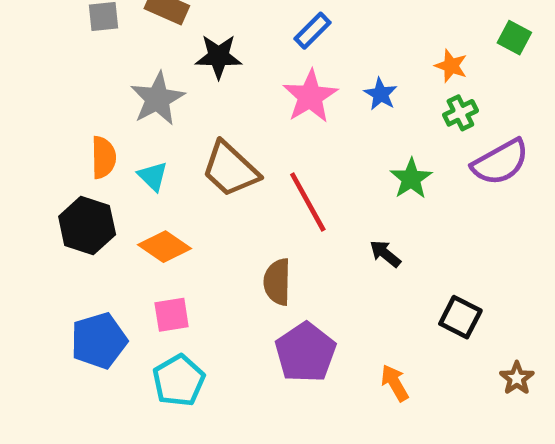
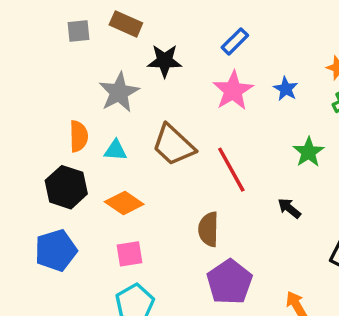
cyan triangle: (153, 176) -> (115, 150), turned -40
blue pentagon: (99, 341) -> (56, 250), moved

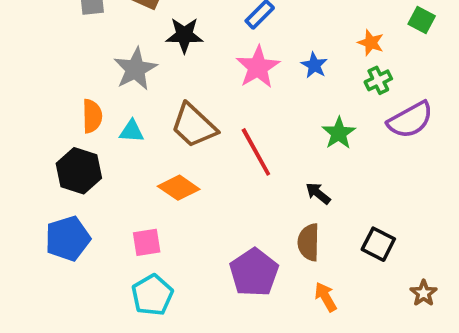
orange diamond: (124, 203) -> (179, 188), moved
brown semicircle: (208, 229) -> (309, 242), moved

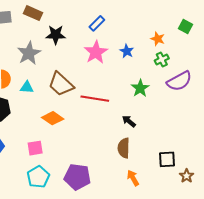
red line: (256, 152) -> (95, 99), turned -52
black square: (378, 244) -> (167, 159), moved, turned -30
purple pentagon: (254, 272) -> (77, 177), moved, turned -30

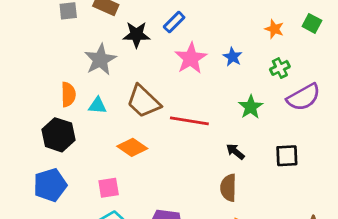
blue rectangle: (97, 23) -> (174, 22), moved
orange star: (158, 39) -> (274, 29), moved
black square: (167, 159) -> (287, 156), moved

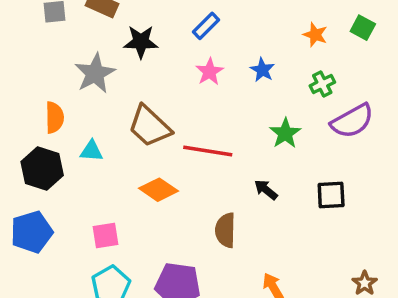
blue rectangle: (174, 22) -> (206, 26), moved
pink star: (191, 58) -> (210, 72), size x0.7
cyan triangle: (97, 106) -> (91, 151), moved
orange diamond: (132, 147) -> (158, 190), moved
brown semicircle: (228, 188) -> (225, 230), moved

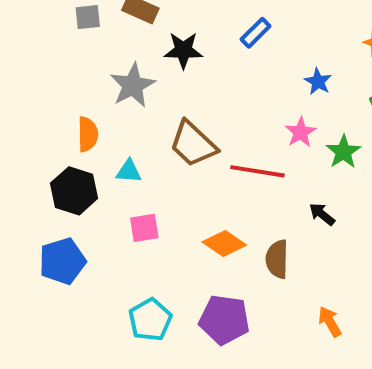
pink star: (210, 72) -> (300, 132), moved
orange diamond: (158, 190) -> (224, 244), moved
pink square: (106, 236) -> (144, 228), moved

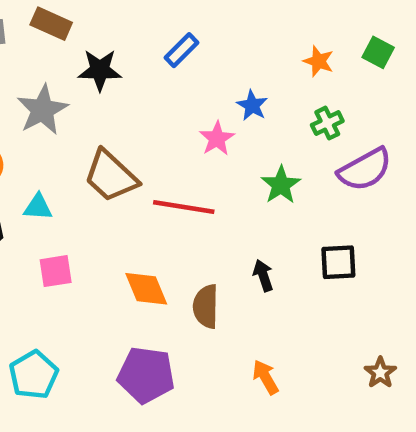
pink star: (300, 132) -> (217, 139), moved
black arrow: (322, 214) -> (263, 275), moved, turned 32
orange diamond: (224, 244) -> (146, 289), turned 33
cyan pentagon: (150, 320) -> (34, 375), moved

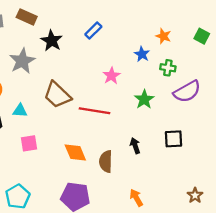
green square: (378, 52) -> (202, 36), moved
black star: (100, 70) -> (52, 41), turned 30
blue star: (252, 105) -> (142, 54), moved
green cross: (327, 123) -> (168, 68), turned 35

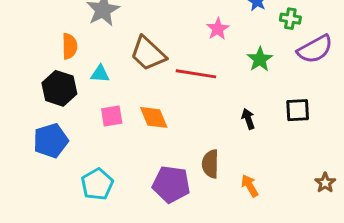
orange diamond: (75, 152) -> (154, 117), moved
brown semicircle: (106, 162) -> (210, 164), moved

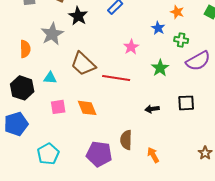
orange semicircle: (70, 46) -> (25, 49), moved
black arrow: (248, 119) -> (152, 109), turned -80

